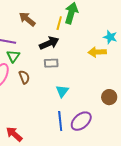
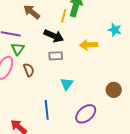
black arrow: (49, 43) -> (54, 36), turned 48
yellow arrow: (97, 52) -> (89, 45), moved
blue line: (60, 121) -> (47, 110), moved

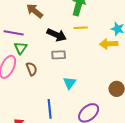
yellow line: (64, 16) -> (81, 28), moved, turned 72
yellow arrow: (89, 45) -> (109, 44), moved

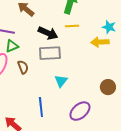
green triangle: (21, 48) -> (12, 46), turned 32
gray rectangle: (59, 55) -> (50, 53), size x1.5

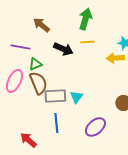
green triangle: (12, 46) -> (35, 64), moved
gray rectangle: (50, 53) -> (55, 96), moved
brown semicircle: (23, 67) -> (38, 83), size x1.6

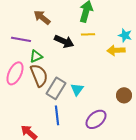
gray rectangle: (55, 96) -> (56, 88), turned -55

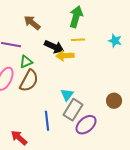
yellow arrow: (116, 50) -> (65, 56), moved
brown semicircle: (39, 75) -> (29, 81), turned 50
gray rectangle: (56, 88) -> (73, 110), moved

